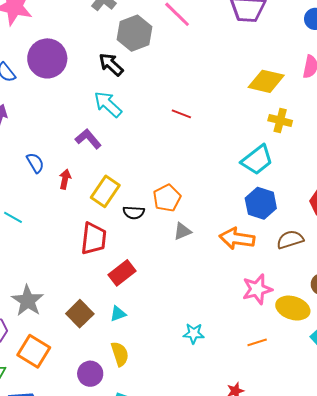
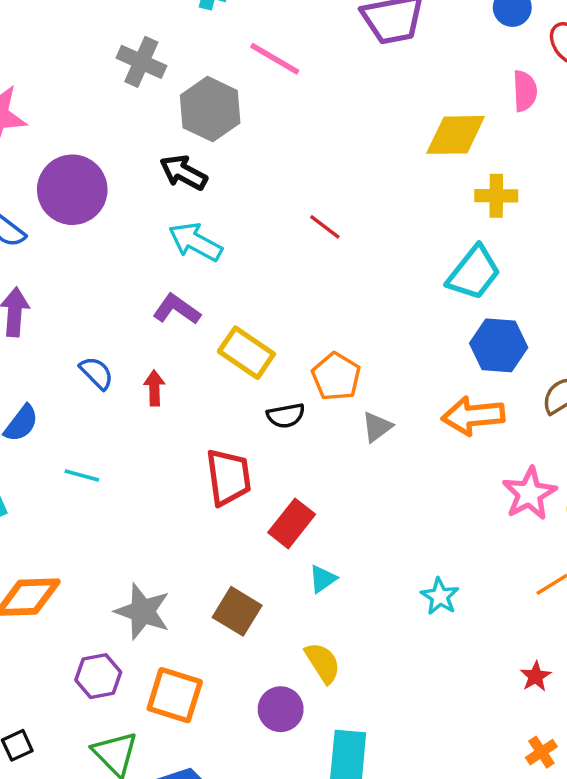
red line: (181, 114) -> (325, 227), turned 30
yellow rectangle: (105, 191) -> (246, 353), moved, turned -76
cyan triangle: (118, 314) -> (323, 579), moved
cyan star: (194, 333) -> (440, 596), turned -30

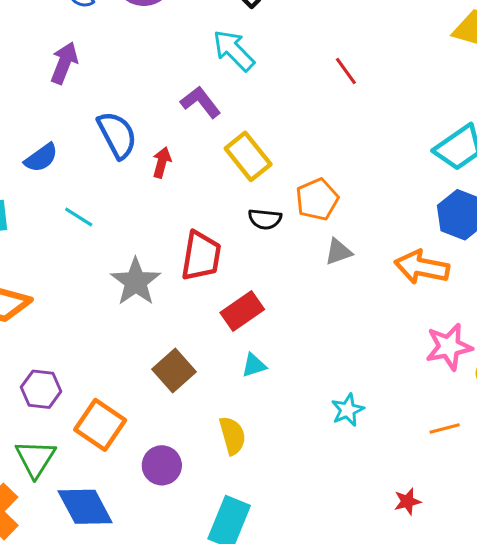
blue semicircle: (96, 373) -> (117, 135), size x1.5
gray star: (143, 611) -> (136, 282), moved
purple circle: (281, 709) -> (162, 465), moved

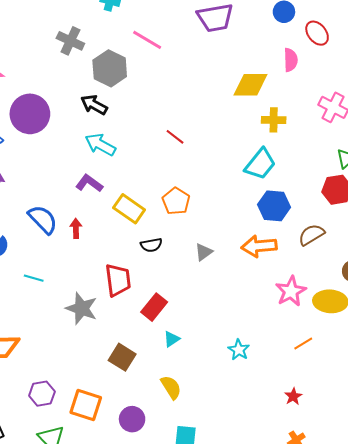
orange pentagon: (317, 199) -> (176, 201), moved

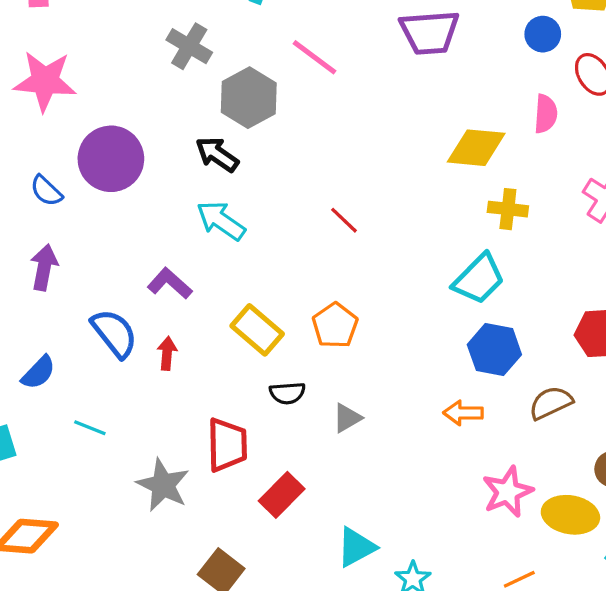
purple L-shape: (89, 183) -> (170, 283), moved
orange arrow: (259, 246) -> (463, 413), size x0.7
gray triangle: (204, 252) -> (347, 418), moved
cyan triangle: (171, 339) -> (356, 547), moved, size x1.5

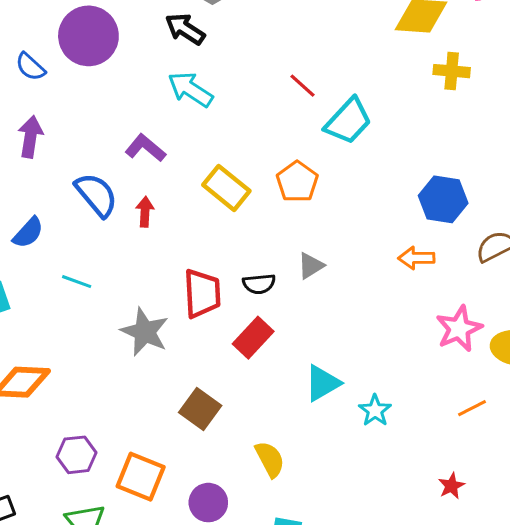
cyan trapezoid: (479, 279) -> (348, 121), moved
black semicircle: (287, 393) -> (259, 284), moved

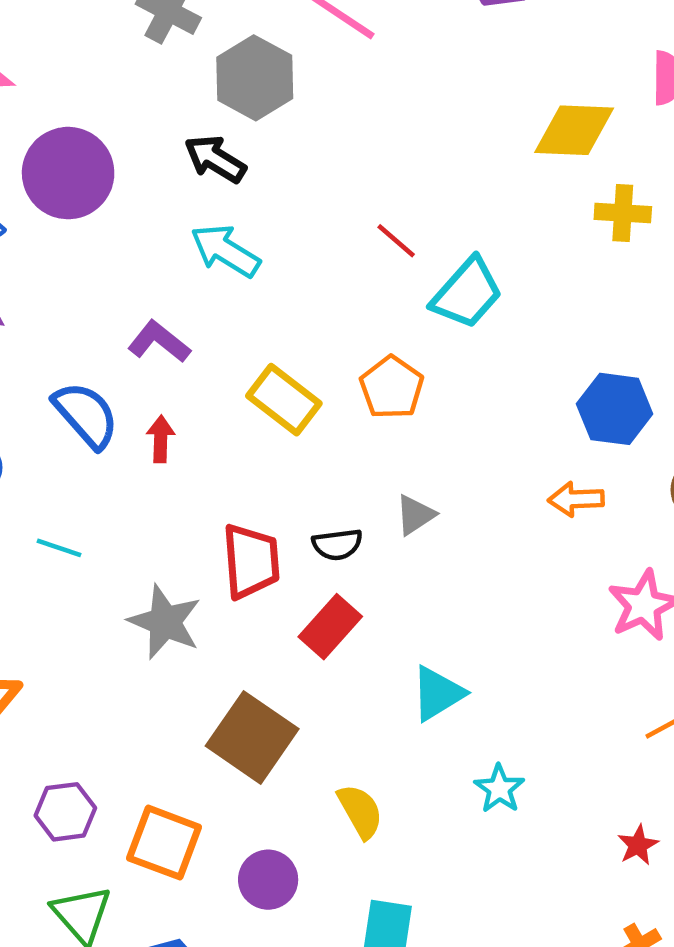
brown square: (200, 409) -> (252, 737), size x1.4
cyan star: (375, 410) -> (499, 789), moved

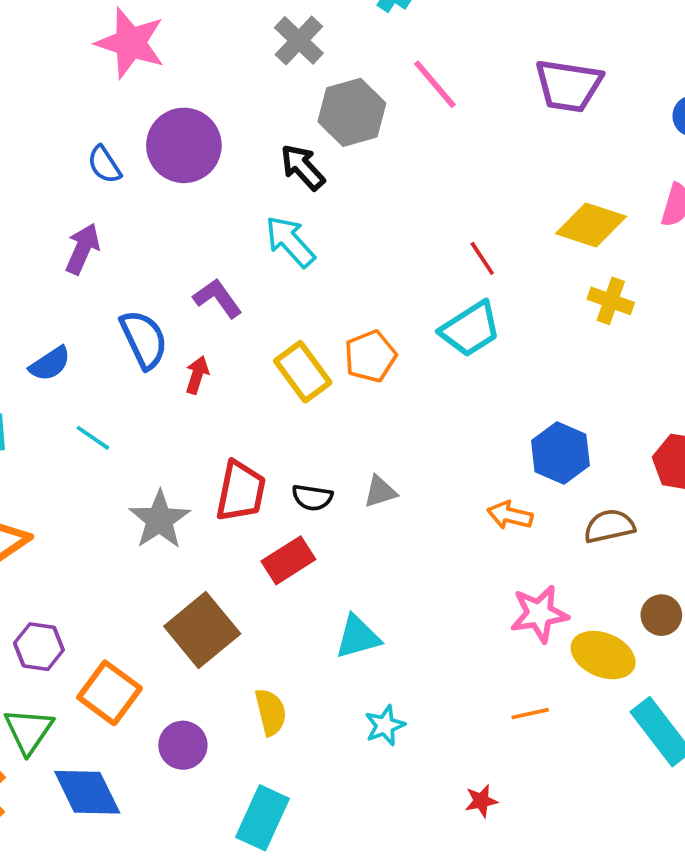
red line: (396, 241) -> (482, 258), moved
orange pentagon: (392, 388) -> (370, 356), moved

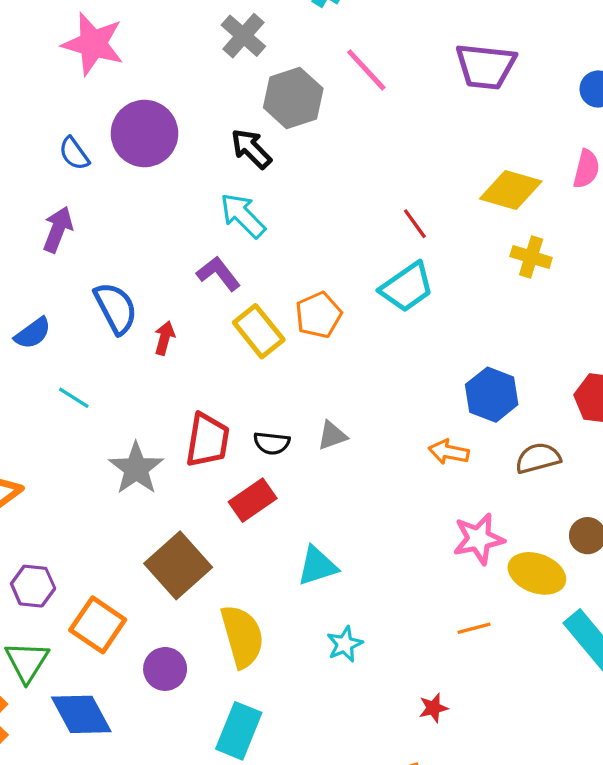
purple L-shape: (218, 298) -> (218, 274), moved
yellow semicircle: (271, 712) -> (242, 636), size x1.5

